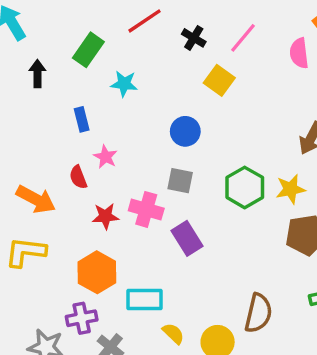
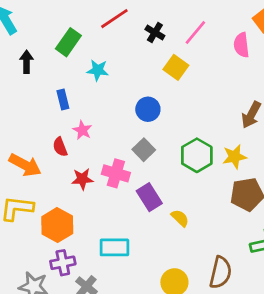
gray square: (180, 181) -> (144, 150), turned 35
orange hexagon: (97, 272) -> (57, 225), moved
brown semicircle: (258, 313) -> (220, 272), moved
yellow semicircle: (173, 333) -> (180, 218), moved

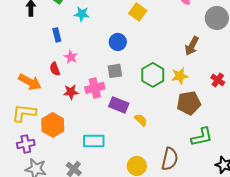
gray square: (144, 150) -> (115, 71), turned 35
pink cross: (116, 173) -> (95, 88), turned -30
purple rectangle: (149, 197) -> (119, 105), turned -36
purple cross: (63, 263) -> (26, 144), moved

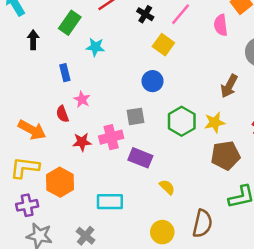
blue circle: (118, 42) -> (153, 81), moved
yellow semicircle: (141, 120) -> (167, 187), moved

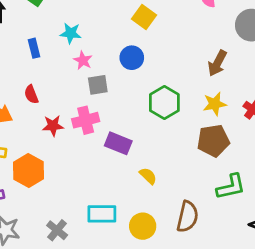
cyan star: (95, 47) -> (71, 33), moved
pink star: (82, 99) -> (83, 60), moved
gray square: (135, 116) -> (98, 85), moved
yellow star: (215, 123) -> (215, 104), moved
cyan rectangle: (110, 202) -> (102, 214), moved

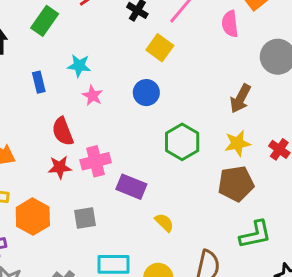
gray square: (98, 85) -> (85, 218), moved
red semicircle: (31, 94) -> (63, 131), moved, size x1.4

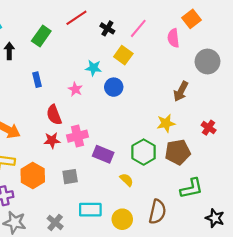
cyan star: (79, 66) -> (93, 68), moved
green hexagon: (182, 142) -> (144, 152), moved
yellow star: (237, 143) -> (166, 123), moved

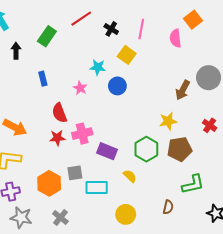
pink line: (138, 28) -> (141, 29), turned -30
gray circle: (208, 62) -> (209, 78), moved
orange hexagon: (33, 176) -> (49, 183), moved
cyan rectangle: (90, 210) -> (97, 187), moved
brown semicircle: (157, 212) -> (168, 207), moved, size x0.6

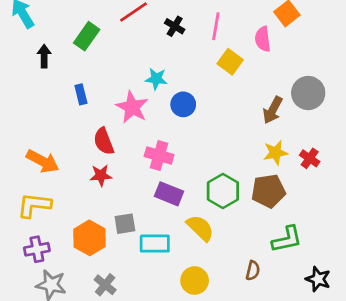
yellow square: (127, 55) -> (230, 62), moved
pink star: (80, 88) -> (132, 107), size x1.6
yellow star: (168, 121) -> (276, 153), moved
pink cross: (82, 134) -> (159, 155), moved, turned 30
yellow semicircle: (130, 176) -> (200, 228), size x1.5

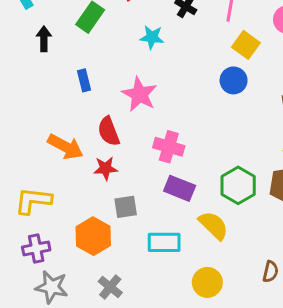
cyan star: (156, 79) -> (152, 37), moved
blue circle: (183, 104) -> (234, 80), moved
orange arrow: (43, 161) -> (65, 147), moved
gray square: (125, 224) -> (126, 207), moved

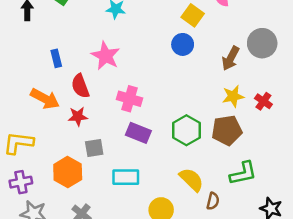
blue rectangle: (84, 80) -> (56, 58), moved
yellow semicircle: (214, 225) -> (191, 180), moved

